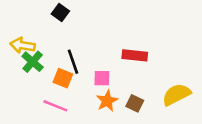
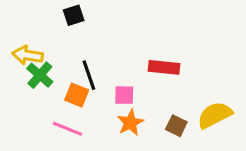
black square: (60, 12) -> (74, 15), turned 36
brown square: (135, 103) -> (176, 126), moved

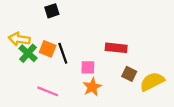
orange square: (77, 95) -> (48, 49), moved
brown square: (176, 126) -> (129, 74), moved

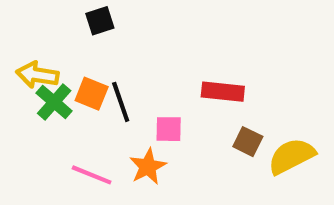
orange star: (92, 87) -> (148, 167), moved

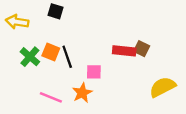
black square: (100, 21) -> (56, 11), turned 35
yellow arrow: (37, 75) -> (17, 22), moved
brown square: (248, 142) -> (142, 49), moved

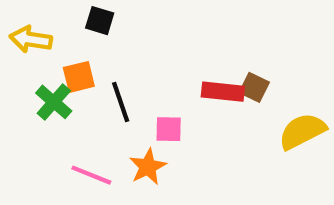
orange square: (51, 52) -> (79, 77), moved, turned -36
yellow semicircle: (163, 87) -> (302, 131), moved

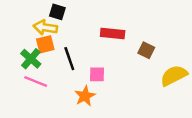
yellow arrow: (31, 39) -> (45, 27), moved
red rectangle: (223, 92) -> (113, 33), moved
pink line: (91, 175) -> (36, 82), moved

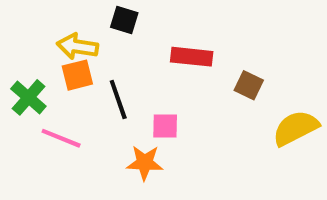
black square: (57, 12) -> (124, 20), moved
green cross: (31, 59) -> (28, 97), moved
orange star: (85, 96) -> (145, 163), turned 30

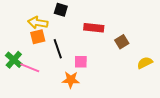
brown square: (249, 85) -> (122, 42), turned 32
green cross: (28, 97) -> (14, 60), moved
yellow semicircle: (296, 128) -> (145, 63), size x0.7

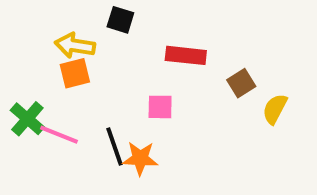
black line: (58, 49) -> (115, 147), moved
pink square: (81, 62) -> (160, 107), moved
yellow semicircle: (145, 63) -> (275, 109), moved, turned -35

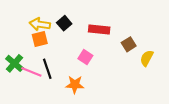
black square: (120, 20) -> (64, 23), moved, turned 32
pink square: (160, 107) -> (85, 57), turned 32
black line: (115, 147) -> (47, 69), moved

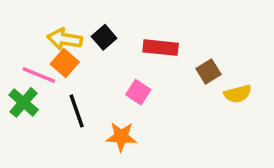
orange square: (40, 39) -> (65, 63), turned -35
yellow semicircle: (147, 58) -> (238, 94), turned -133
pink line: (31, 72) -> (39, 75), moved

